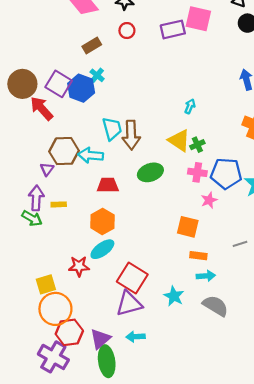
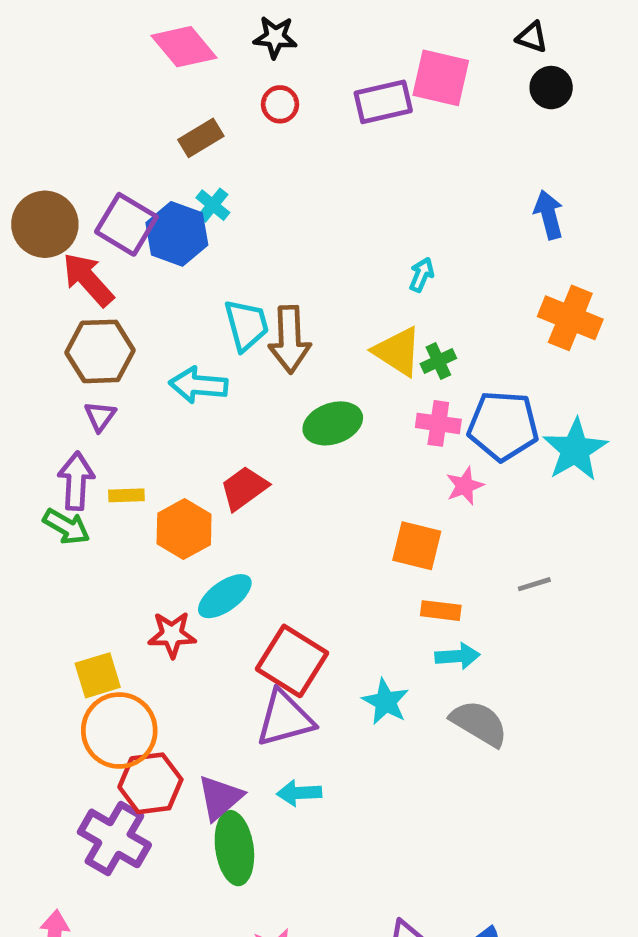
brown hexagon: (64, 151) -> (100, 351), moved
red trapezoid: (108, 185) -> (244, 488), moved, turned -35
orange hexagon: (102, 221) -> (184, 529), moved

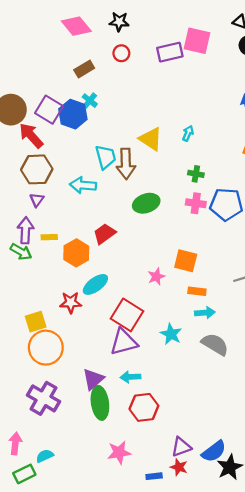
yellow triangle: (398, 351) -> (151, 139), moved
green cross: (438, 361) -> (196, 174), turned 35
pink star: (465, 486) -> (156, 277), moved
red hexagon: (150, 783) -> (144, 407), moved

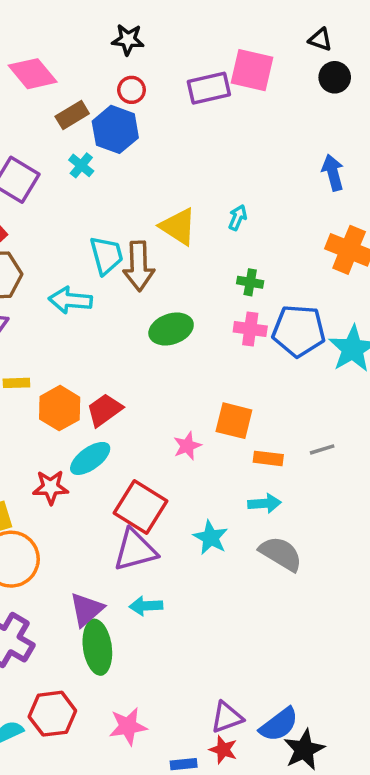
pink diamond: (76, 26) -> (33, 74), moved
blue hexagon: (73, 114) -> (115, 129), moved
red trapezoid: (104, 234) -> (105, 410), moved
orange rectangle: (197, 291) -> (268, 458), moved
red hexagon: (144, 407) -> (52, 714), moved

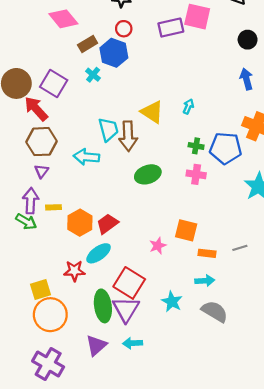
black circle: (335, 77) -> (248, 40), moved
blue pentagon: (299, 331) -> (226, 148), moved
purple triangle: (135, 550) -> (126, 309), turned -44
green ellipse: (97, 647) -> (103, 306), moved

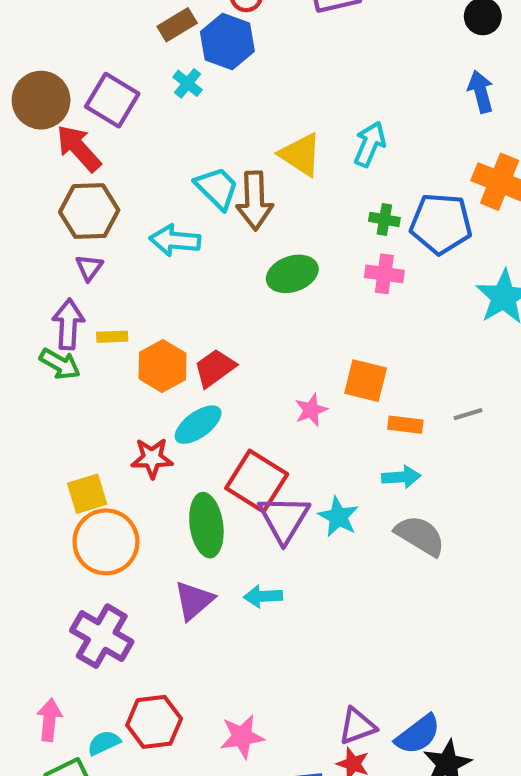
cyan arrow: (188, 106) -> (370, 144), size x1.5
cyan trapezoid: (108, 129) -> (217, 188), turned -30
purple triangle: (126, 309) -> (284, 519), moved

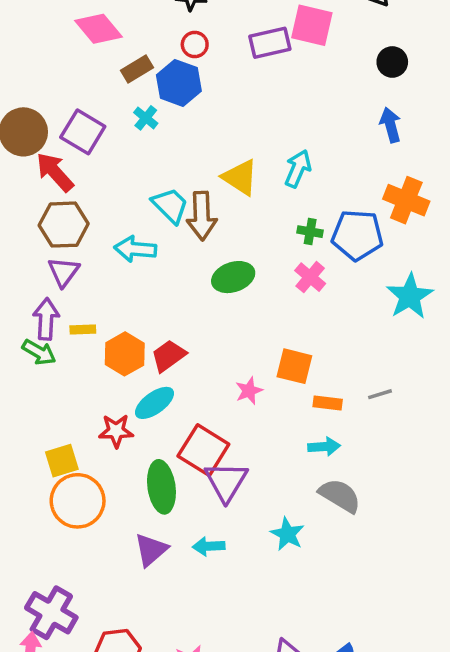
purple triangle: (89, 268) -> (64, 272), size x1.4
pink cross: (384, 274) -> (310, 277), turned 32
cyan star: (338, 517) -> (287, 534), moved
purple cross: (102, 636) -> (51, 613), moved

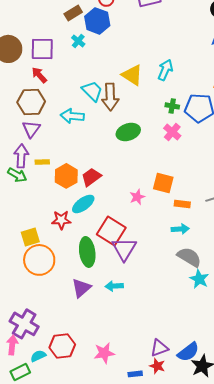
purple square: (83, 132) -> (42, 49), turned -30
red arrow: (55, 172) -> (39, 75), moved, size x0.7
cyan star: (287, 534) -> (199, 279), moved

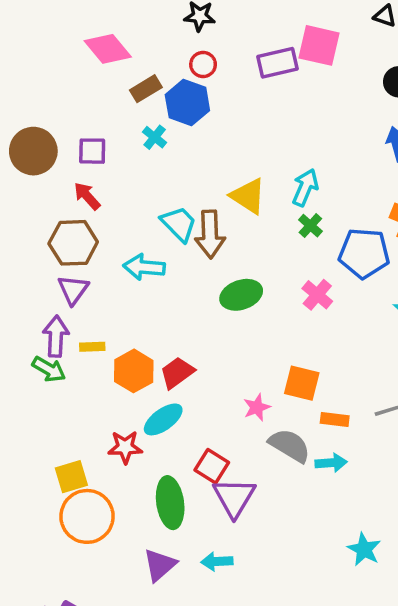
purple square: (42, 49) -> (92, 151), size x0.7
green cross: (172, 106) -> (310, 226), moved, turned 32
red square: (111, 231) -> (212, 466), size x0.7
gray semicircle: (189, 257) -> (290, 445), moved

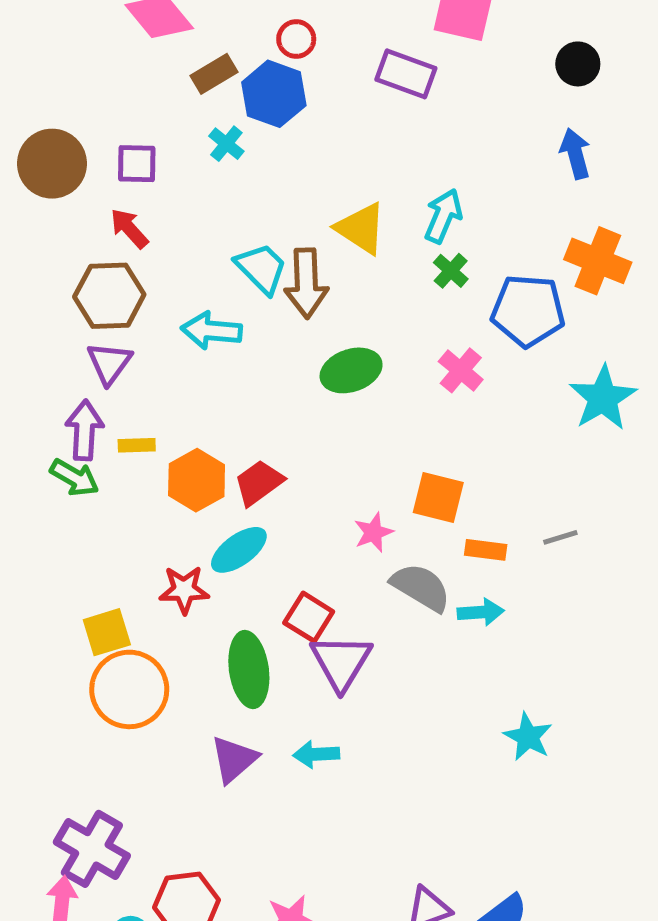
purple rectangle: (277, 63) -> (406, 74), moved, turned 33

